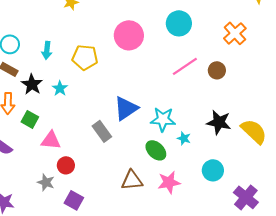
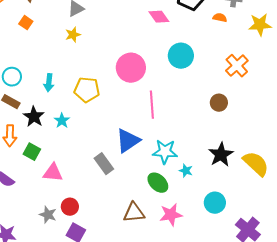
pink line: (185, 66) -> (152, 105), moved, turned -60
black star: (219, 122) -> (221, 155), turned 30
red circle: (66, 165) -> (70, 207), moved

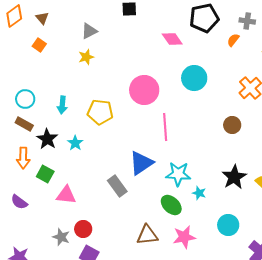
orange semicircle: (220, 18) -> (233, 40), turned -64

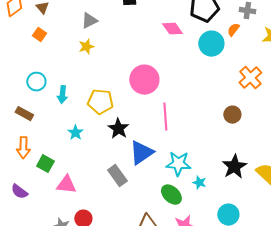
cyan circle: (194, 78) -> (211, 44), moved
cyan circle: (25, 99) -> (36, 82), moved
black star: (47, 139) -> (118, 129), moved

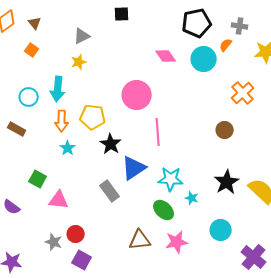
pink diamond: (172, 29) -> (166, 56), moved
cyan arrow: (62, 95) -> (58, 89), moved, size x1.4
orange arrow: (23, 148) -> (62, 121), moved

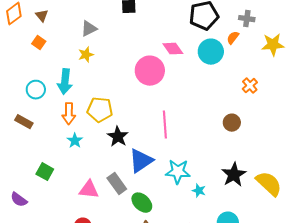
orange cross: (243, 93) -> (250, 86), size x0.7
pink circle: (137, 95) -> (150, 71), moved
pink triangle: (59, 200) -> (89, 190), moved
green ellipse: (164, 210) -> (142, 203), moved

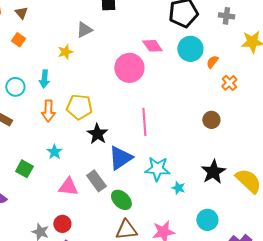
gray triangle: (89, 29) -> (84, 30), moved
orange semicircle: (233, 38) -> (212, 62), moved
cyan arrow: (65, 82) -> (44, 79), size x0.7
cyan star: (75, 141) -> (54, 152), moved

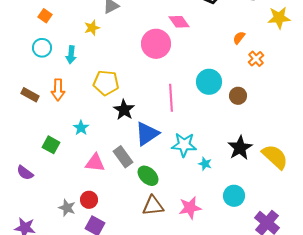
cyan circle: (190, 49) -> (209, 82), moved
cyan circle: (15, 87) -> (42, 48), moved
orange arrow: (48, 111) -> (58, 90), moved

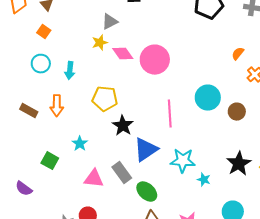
pink diamond: (179, 22) -> (123, 54), moved
yellow star: (92, 28) -> (100, 43), moved

